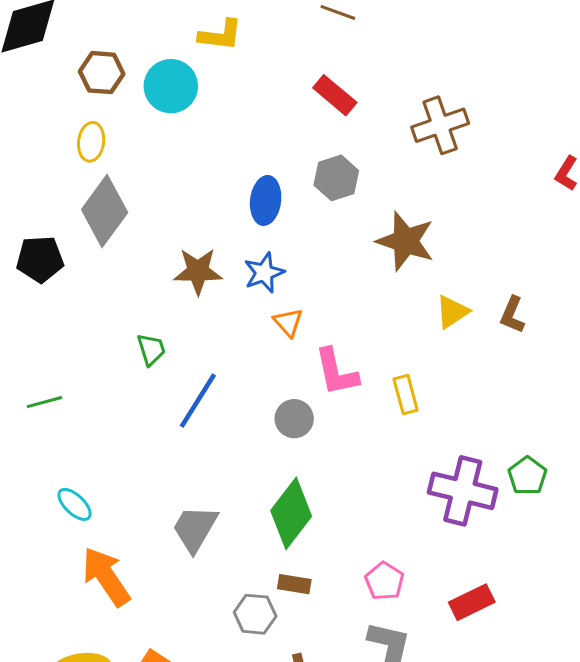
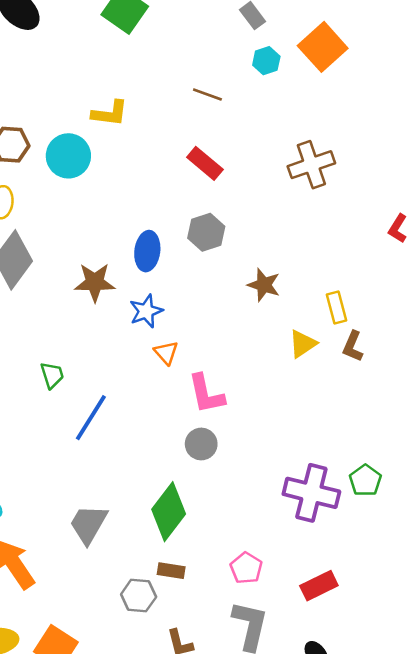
brown cross: (440, 125) -> (311, 165), moved
brown star: (406, 241) -> (264, 285), size x0.7
brown star: (198, 271) -> (95, 282), moved
yellow rectangle: (406, 395) -> (336, 307), moved
gray circle: (294, 419) -> (201, 444), moved

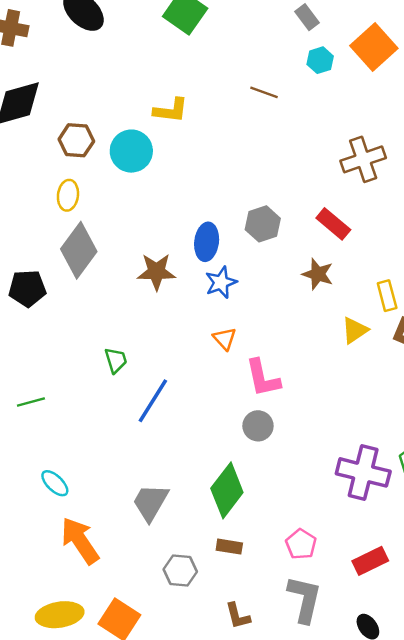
red rectangle: (205, 163) -> (333, 224), moved
blue star: (146, 311) -> (221, 282), moved
gray hexagon: (139, 596) -> (180, 570), moved

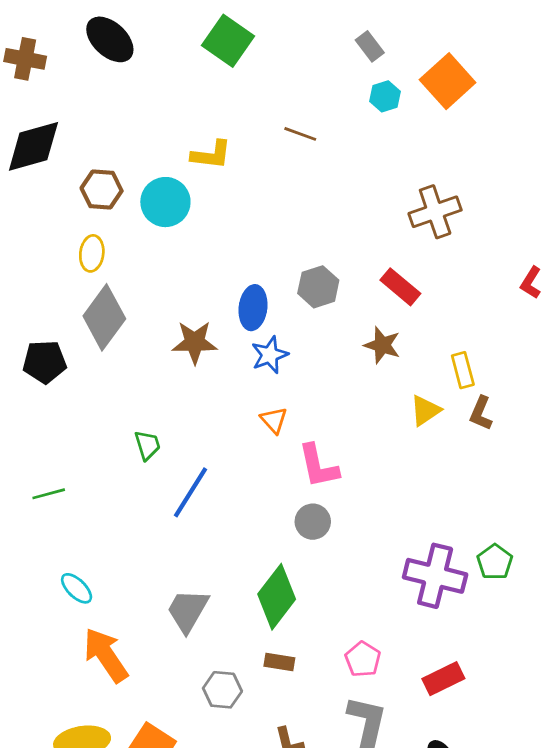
brown line: (264, 92) -> (300, 134), moved

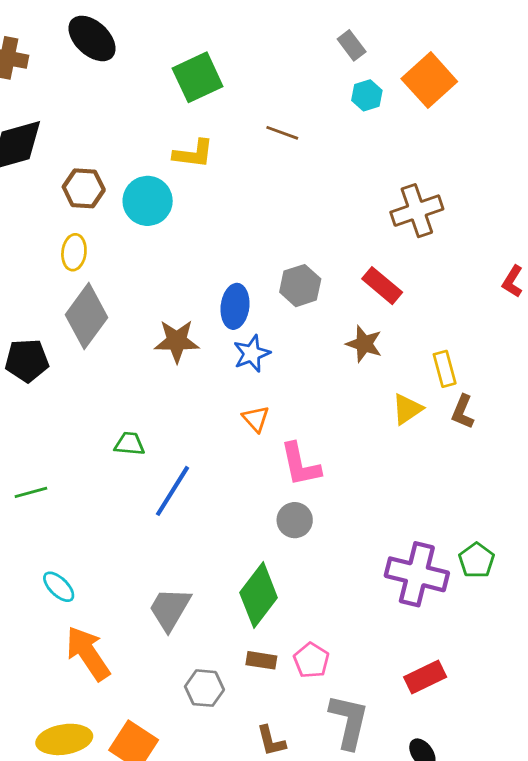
green square: (228, 41) -> (198, 77), moved, turned 30
green trapezoid: (147, 445) -> (130, 444), turned -68
pink pentagon: (363, 659) -> (311, 660), moved

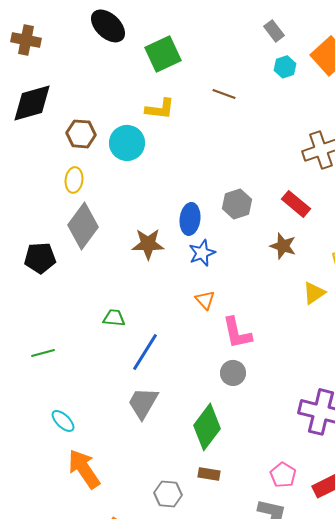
black ellipse: (92, 38) -> (108, 26), moved
gray trapezoid: (170, 609) -> (143, 403), moved
pink pentagon: (311, 660) -> (283, 475), moved

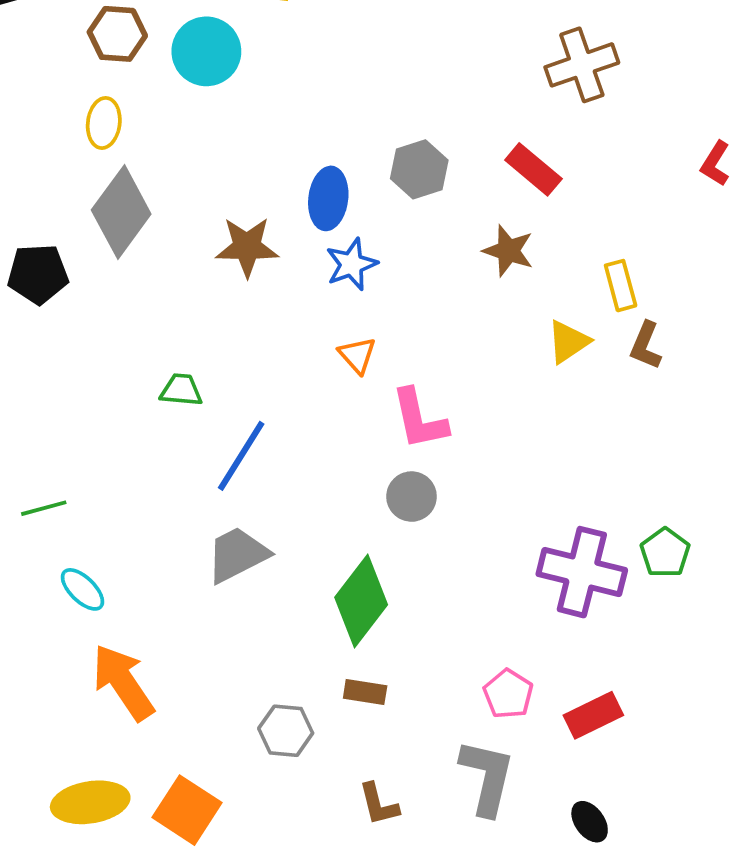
green line: (43, 353) -> (44, 508), moved
gray trapezoid: (143, 403) -> (237, 555), turned 33

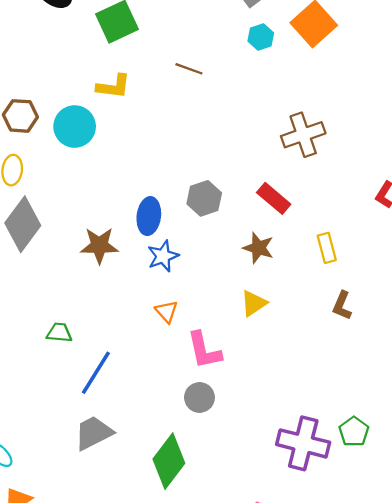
yellow rectangle: (621, 286) -> (327, 248), moved
yellow triangle: (568, 342) -> (254, 303), moved

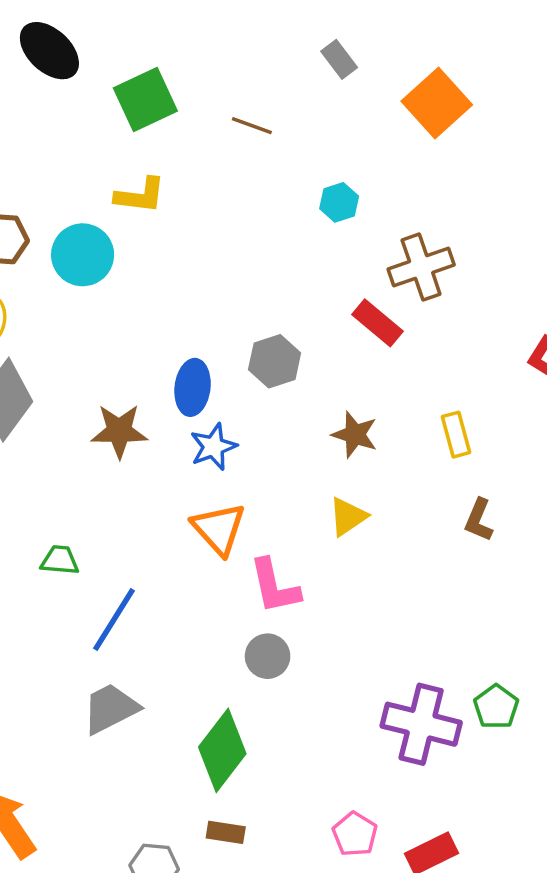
cyan hexagon: (261, 37) -> (339, 202), moved
brown line: (189, 69) -> (252, 126), moved
red rectangle: (274, 198) -> (377, 323), moved
orange triangle: (166, 311) -> (219, 529), size x1.6

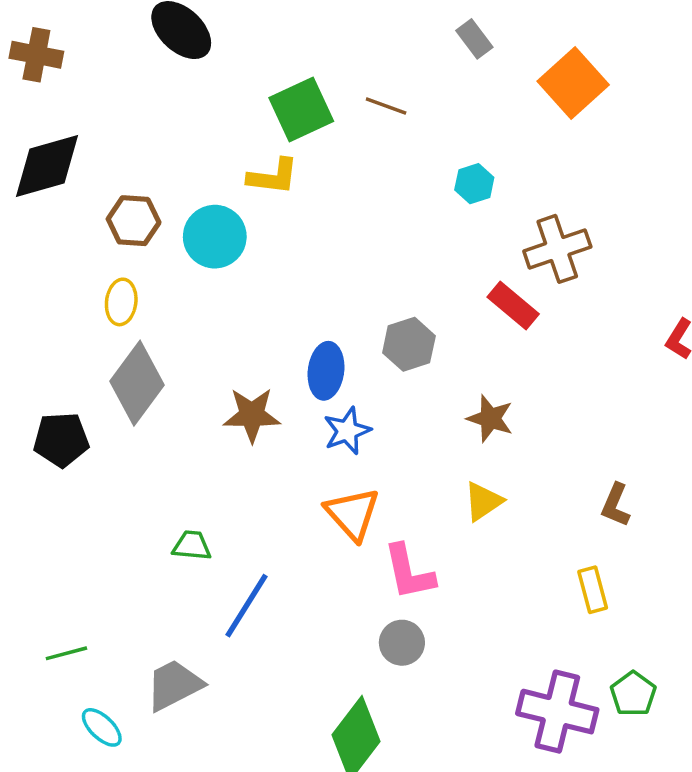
green square: (145, 100) -> (301, 109), moved
yellow rectangle: (456, 435) -> (593, 590), moved
gray trapezoid: (110, 709) -> (174, 685), moved

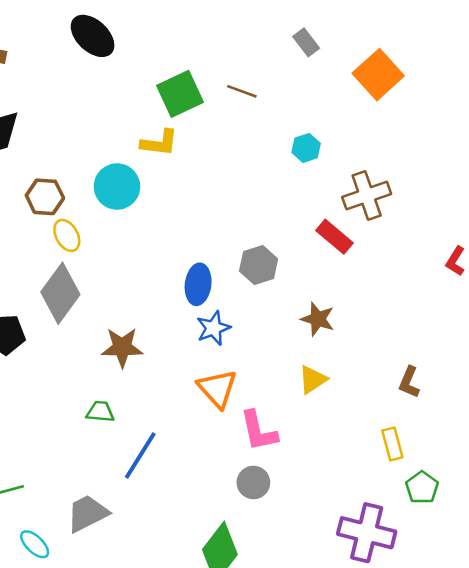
brown hexagon: (134, 221) -> (45, 197), moved
yellow ellipse: (121, 302) -> (67, 235), moved, turned -36
brown star: (252, 415) -> (122, 347), moved
green pentagon: (633, 694) -> (422, 488), moved

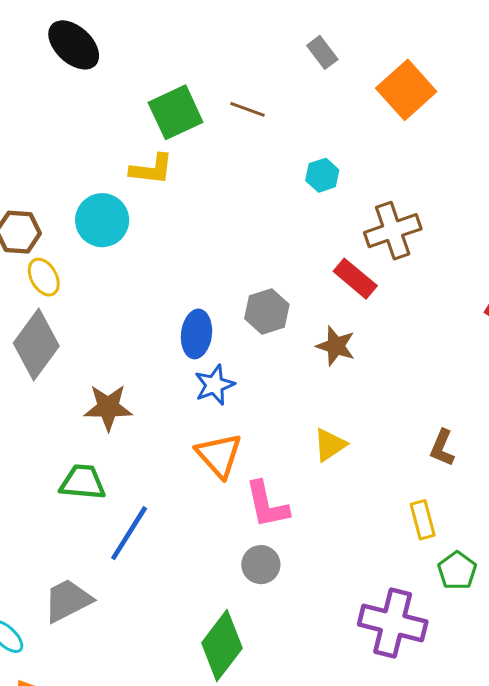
brown star: (318, 319) -> (336, 346), moved
green trapezoid: (100, 412) -> (83, 482), size x1.4

